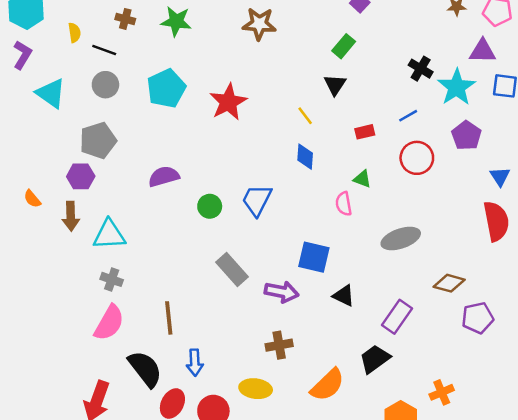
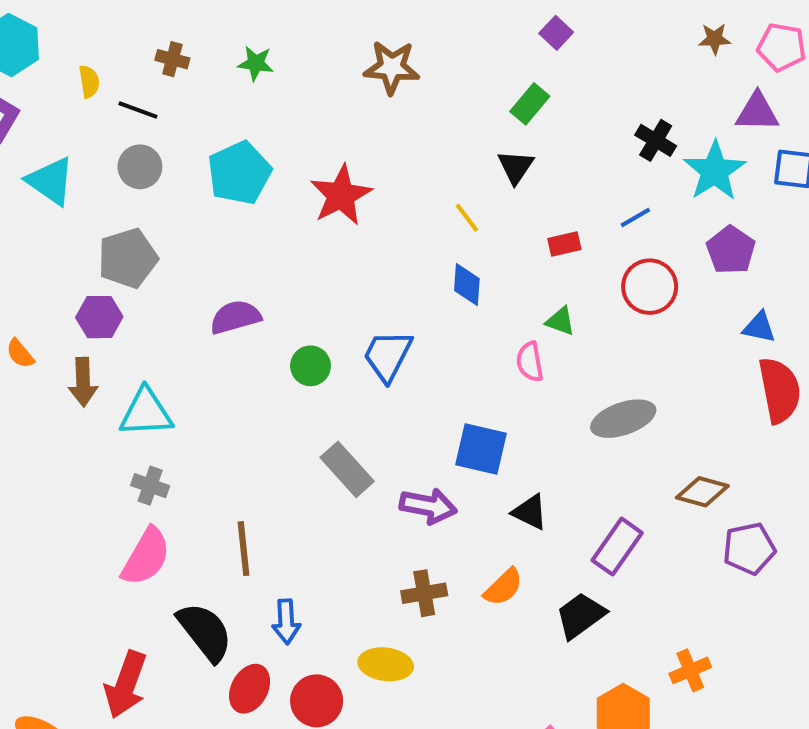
green star: (176, 21) -> (256, 63), size x0.7
blue triangle: (500, 176) -> (759, 327), moved, turned -45
orange semicircle: (328, 385) -> (503, 587), moved, size x0.7

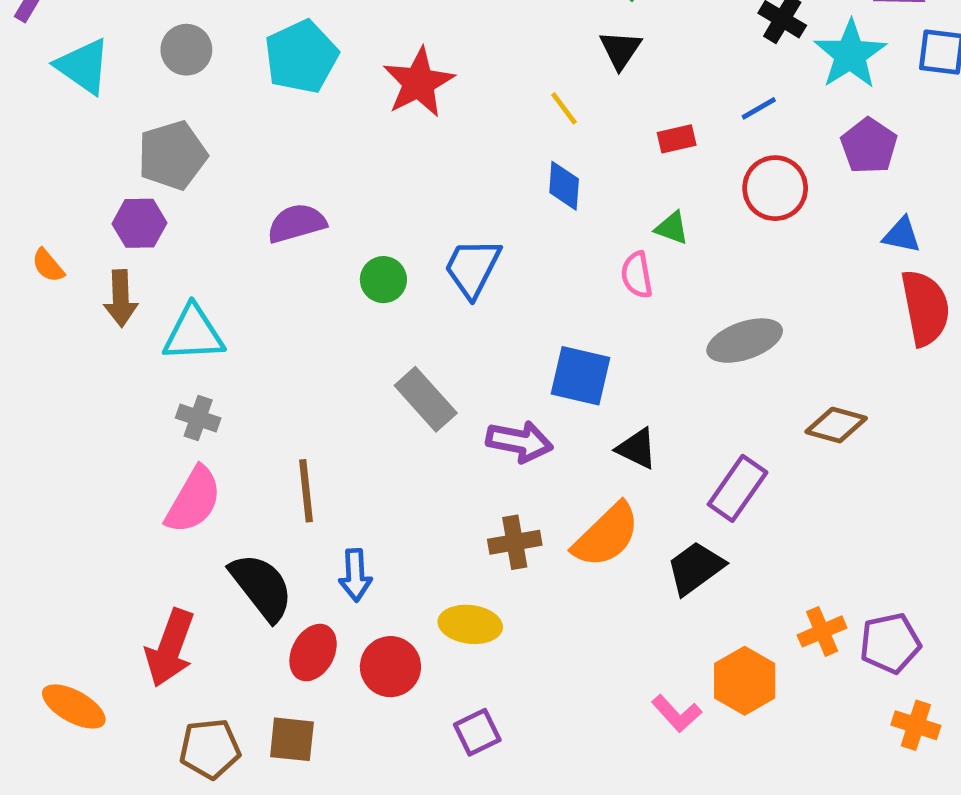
purple pentagon: (749, 549) -> (890, 643), moved
orange semicircle: (503, 587) -> (606, 535), size x1.5

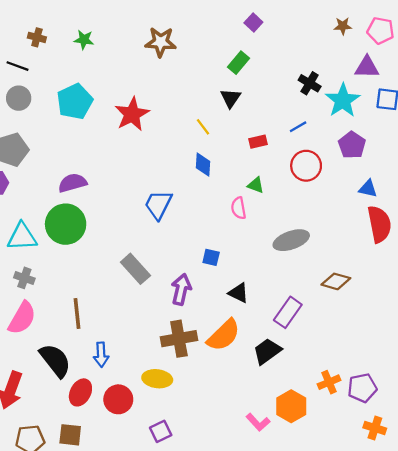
green circle: (383, 280) -> (66, 224), moved, size x1.8
blue square: (580, 376) -> (211, 257), size x0.6
purple arrow: (519, 441) -> (181, 289), turned -88
brown cross: (515, 542) -> (179, 339), size x1.4

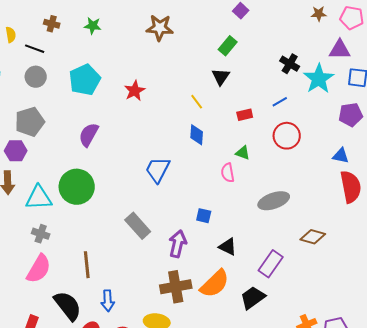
red star: (132, 114) -> (135, 91), size x0.7
purple pentagon: (352, 145) -> (351, 115), moved, turned 30
purple semicircle: (72, 183) -> (89, 135), moved, turned -45

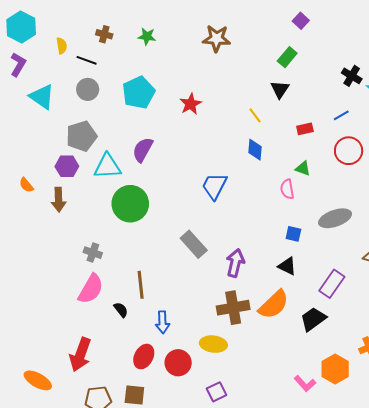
cyan triangle: (39, 198) -> (107, 166), moved
blue square: (204, 216) -> (293, 234), moved
black semicircle: (68, 306) -> (121, 310), moved, size x0.5

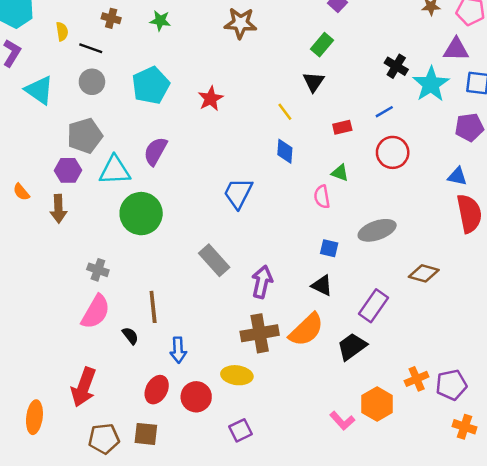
orange ellipse: (38, 380) -> (34, 417), turned 68

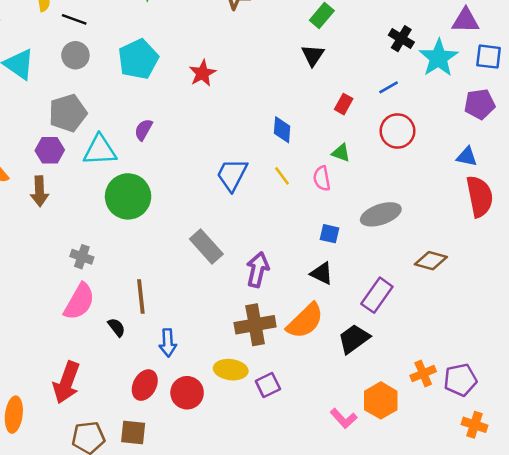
yellow line: (285, 112) -> (282, 176), moved
red rectangle: (342, 127) -> (344, 104), turned -48
purple semicircle: (155, 151) -> (143, 130), size x0.7
purple square: (240, 430) -> (268, 385), moved

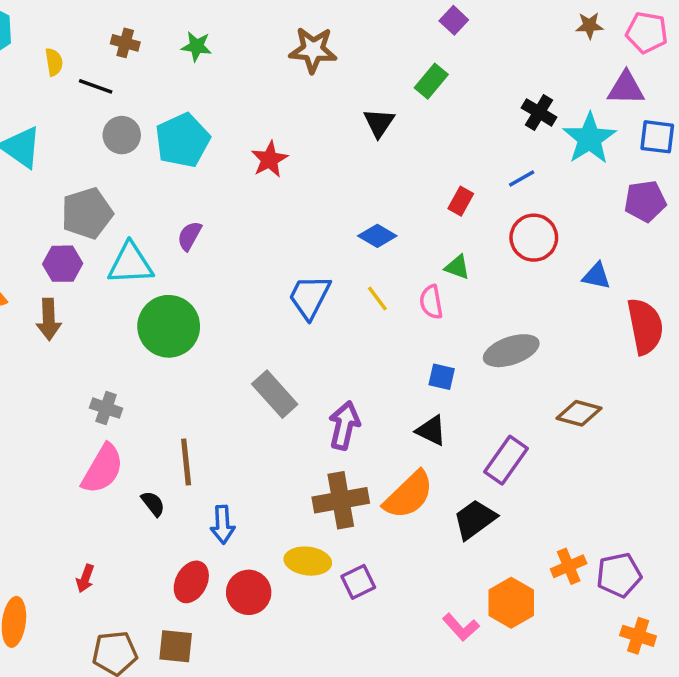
gray circle: (75, 55) -> (122, 135), moved
black triangle: (313, 55) -> (379, 123), moved
blue diamond: (282, 130) -> (377, 236), turned -64
blue triangle: (467, 157) -> (596, 276), moved
red arrow: (66, 382) -> (85, 578), size x0.5

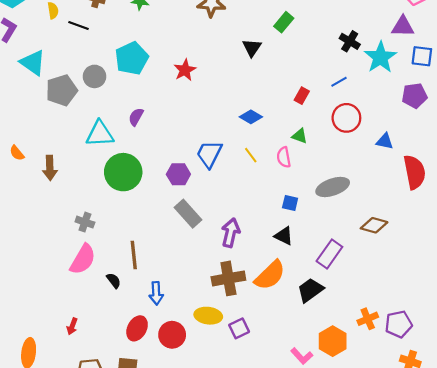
gray circle: (122, 135) -> (94, 76), moved
gray pentagon: (87, 213) -> (62, 90), moved
purple hexagon: (63, 264) -> (178, 174), moved

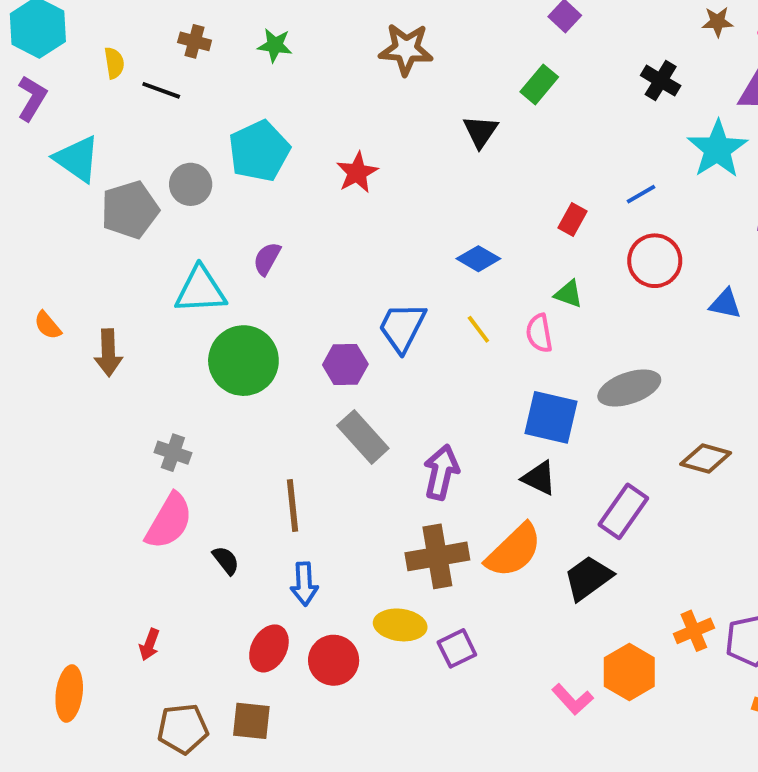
black cross: (350, 41) -> (661, 81), moved
blue square: (290, 203) -> (551, 417), size x1.8
brown line: (134, 255) -> (292, 506), moved

